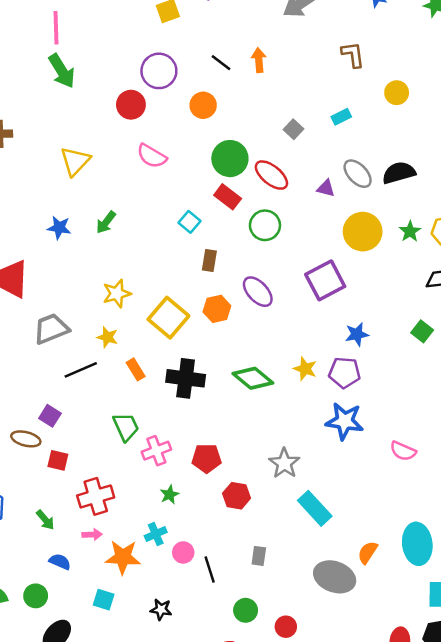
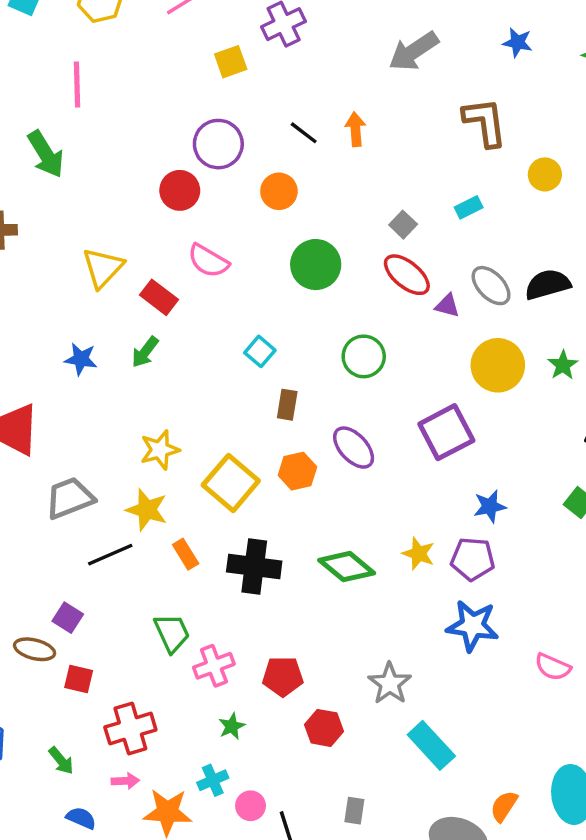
brown L-shape: (353, 55) -> (485, 122), size x1.4
green arrow: (62, 71) -> (46, 154), moved
red ellipse: (271, 175) -> (407, 275), moved
red rectangle: (228, 197) -> (159, 297), moved
yellow star: (107, 337) -> (147, 510), size x1.4

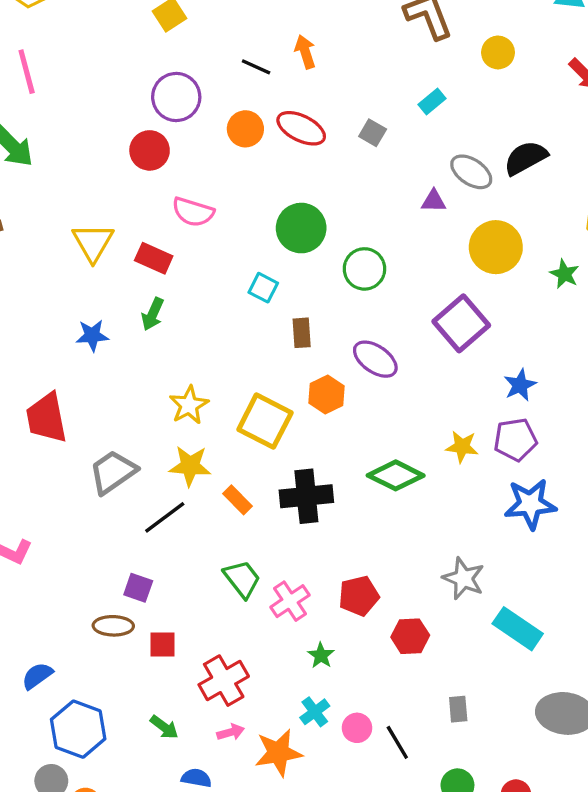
green circle: (316, 265) -> (301, 228), moved
red ellipse: (407, 275) -> (301, 128), moved
green star: (563, 365) -> (564, 274), moved

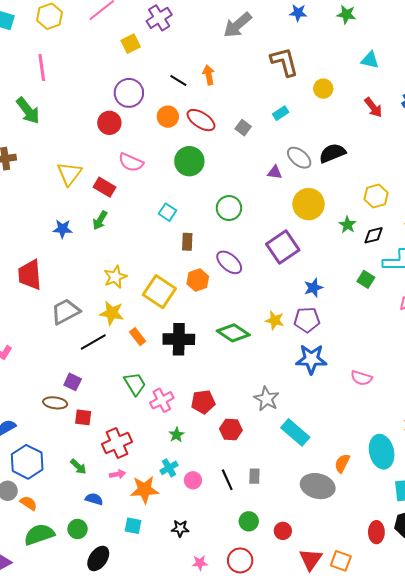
green circle: (301, 228) -> (189, 161), moved
black line: (397, 742) -> (227, 480), moved

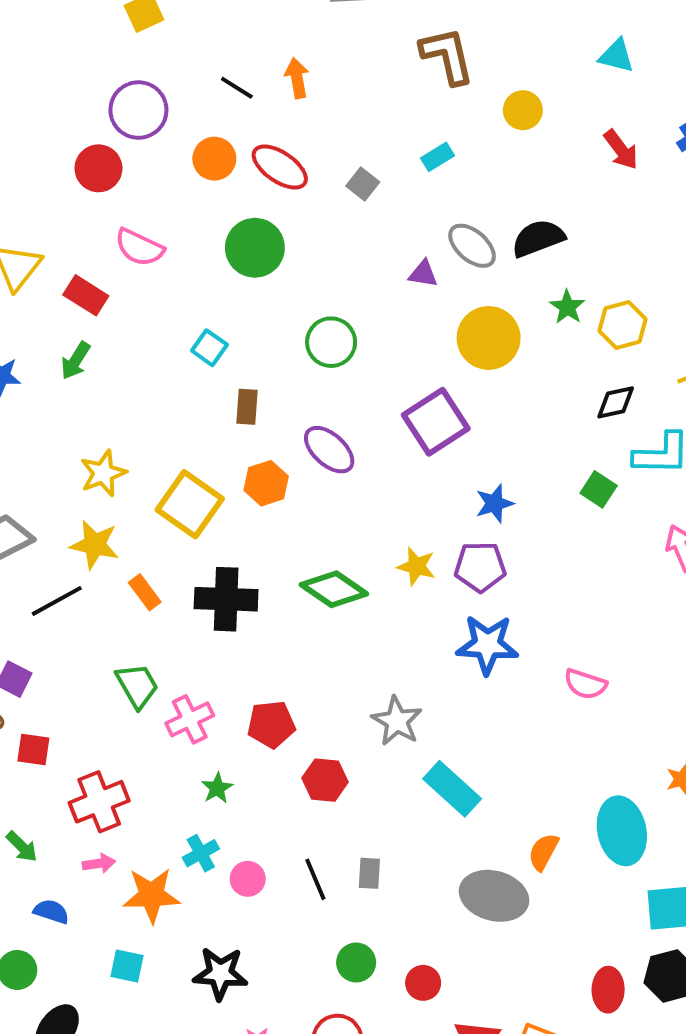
green star: (347, 225) -> (567, 307), moved
black star: (180, 528) -> (220, 973), size x1.5

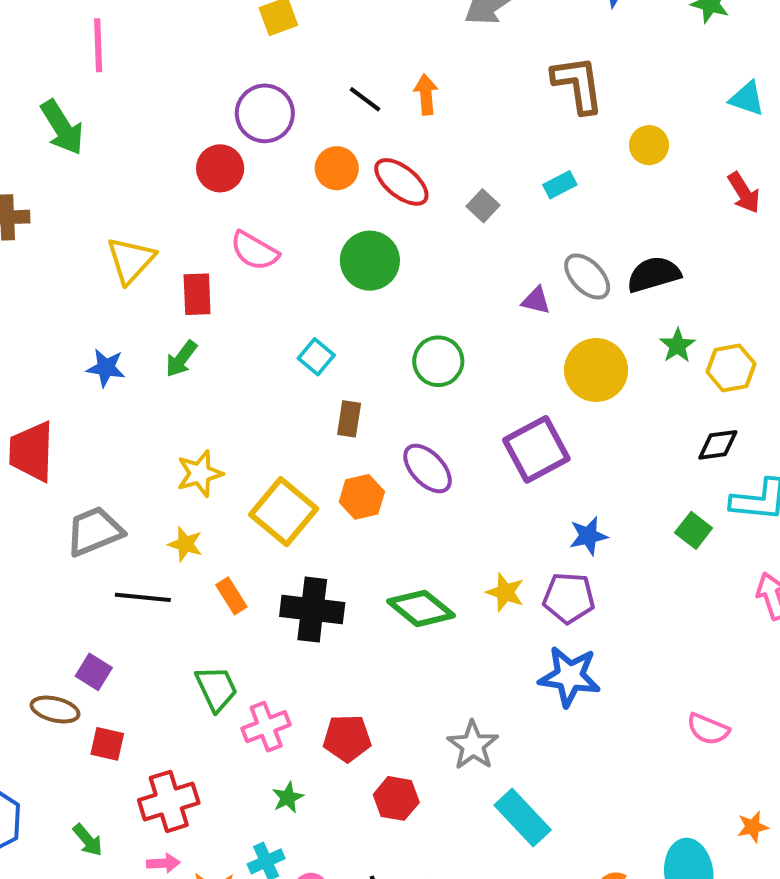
red rectangle: (86, 295) -> (197, 294), turned 51
yellow star: (95, 545) -> (185, 544), size x0.7
black line: (57, 601) -> (143, 597), turned 30
pink semicircle: (585, 684) -> (708, 729), moved

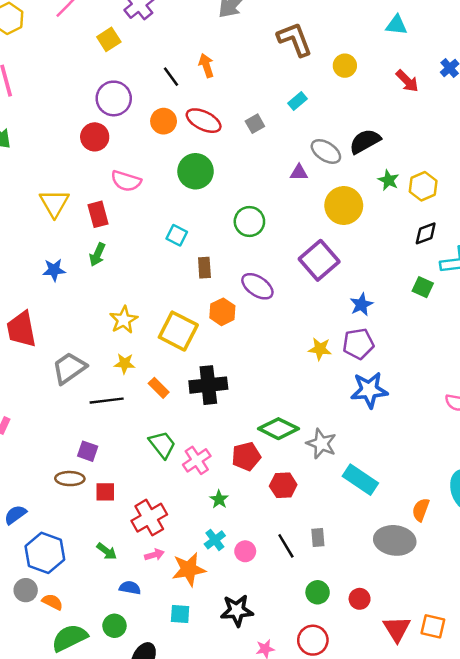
black line: (365, 99) -> (171, 77), turned 30
gray square: (483, 206) -> (255, 124), turned 30
green diamond: (421, 608) -> (278, 429), moved

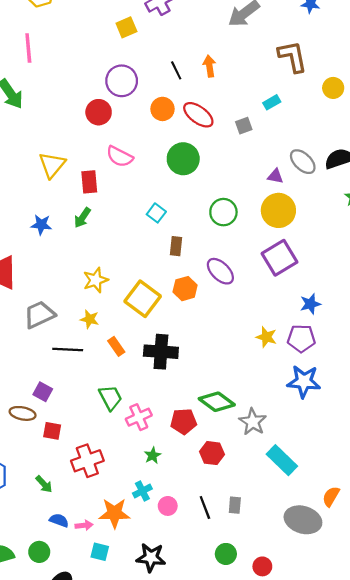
cyan rectangle: (298, 101) -> (272, 102), moved
yellow circle: (344, 206) -> (278, 210), moved
pink arrow: (154, 555) -> (84, 525), moved

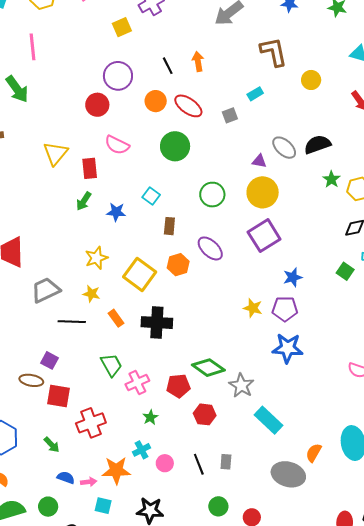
blue star: (41, 225) -> (116, 212), moved
red square: (52, 431) -> (58, 396), size x1.4

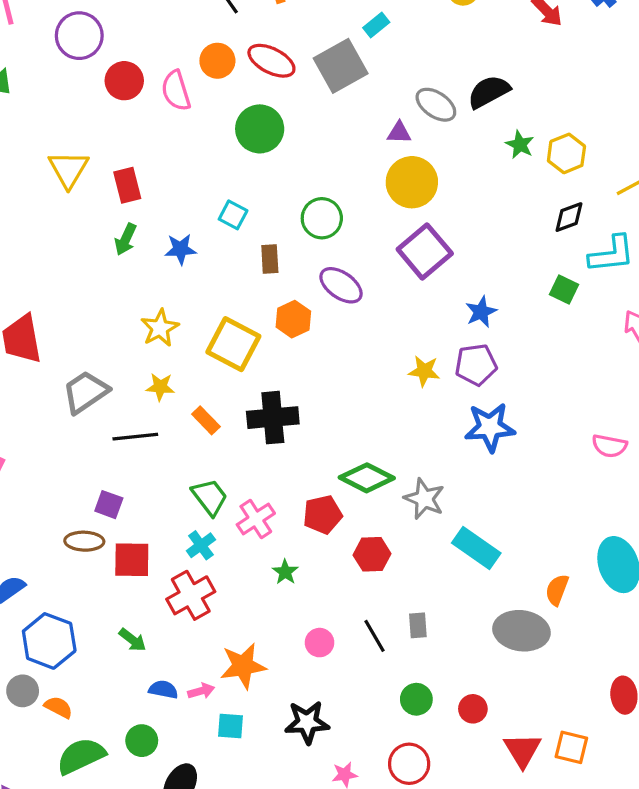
purple circle: (118, 76) -> (79, 36), moved
gray square: (230, 115) -> (341, 66), size x2.0
pink semicircle: (117, 145) -> (176, 91), moved, turned 55
green circle: (212, 195) -> (322, 218), moved
cyan cross: (142, 450) -> (201, 545), moved

